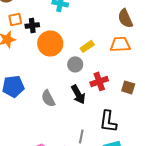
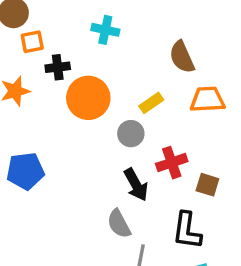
brown semicircle: (125, 18) -> (182, 57), moved
orange square: (15, 19) -> (32, 42), moved
brown square: (128, 87) -> (207, 185), moved
gray semicircle: (48, 98) -> (119, 224), moved

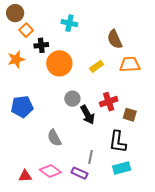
orange square: (32, 42) -> (26, 30), turned -32
gray circle: (131, 134) -> (72, 99), moved
gray semicircle: (119, 224) -> (54, 138), moved

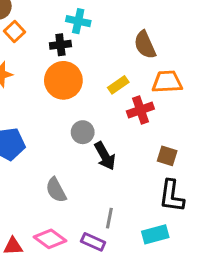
black cross: (41, 45) -> (60, 45), moved
red cross: (109, 102) -> (140, 110), moved
black L-shape: (118, 142) -> (172, 196), moved

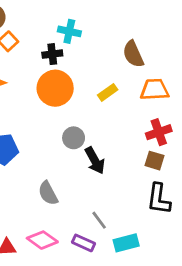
red cross: (140, 110) -> (159, 132), moved
gray line: (109, 218) -> (99, 220), turned -48
cyan rectangle: (155, 234) -> (126, 243), moved

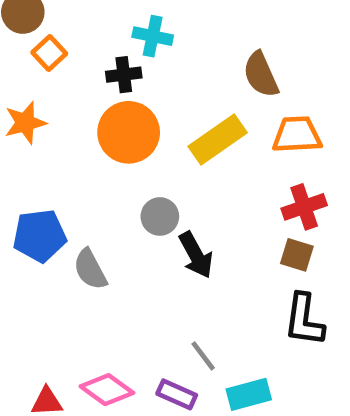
yellow rectangle: (108, 92) -> (218, 140), size x1.6
gray semicircle: (48, 193) -> (90, 269), moved

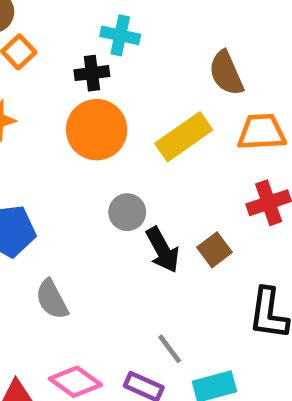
brown square: (297, 255) -> (214, 250), moved, turned 36
gray semicircle: (90, 269) -> (52, 299), moved

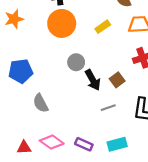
yellow rectangle: (184, 137) -> (103, 27), size x0.6
gray line: (170, 349) -> (108, 108), moved, turned -72

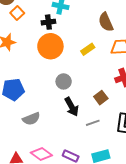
black arrow: (93, 80) -> (72, 107), moved
gray semicircle: (41, 103) -> (31, 119), turned -84

